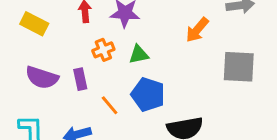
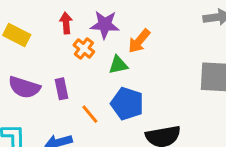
orange arrow: (197, 30) -> (139, 41), moved
orange cross: (103, 50) -> (84, 48), moved, turned -30

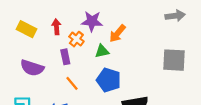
red arrow: (66, 23) -> (56, 27), moved
purple rectangle: (62, 89) -> (65, 57), moved
orange line: (90, 114) -> (72, 83), moved

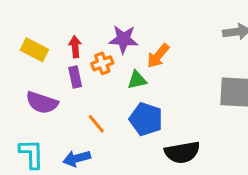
orange cross: (76, 39) -> (102, 63), turned 32
purple rectangle: (65, 57) -> (75, 77), moved

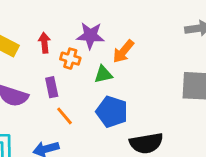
orange cross: (102, 63) -> (70, 59), turned 36
purple rectangle: (75, 77) -> (52, 87), moved

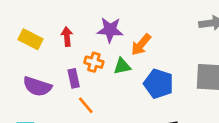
orange cross: (70, 59) -> (94, 62), moved
blue pentagon: (112, 112) -> (159, 84), moved

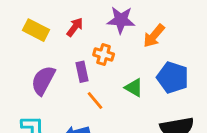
red arrow: (67, 37) -> (75, 27), turned 42
green triangle: (122, 66) -> (134, 88), moved, turned 42
purple semicircle: (37, 86) -> (43, 80), turned 100

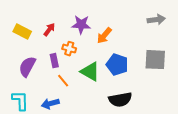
green triangle: (134, 88) -> (90, 72), size x1.5

